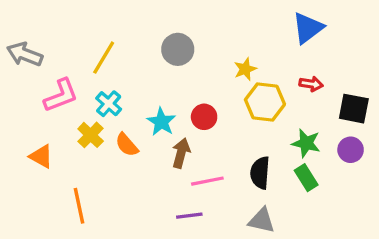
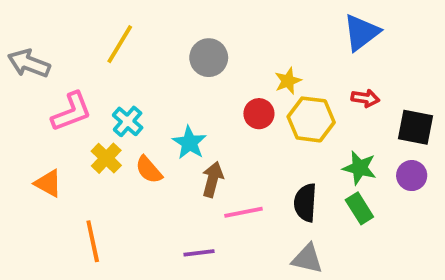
yellow line: (104, 58) -> (120, 44), moved
red circle: (204, 117) -> (259, 114), moved
purple line: (189, 216) -> (199, 253), moved

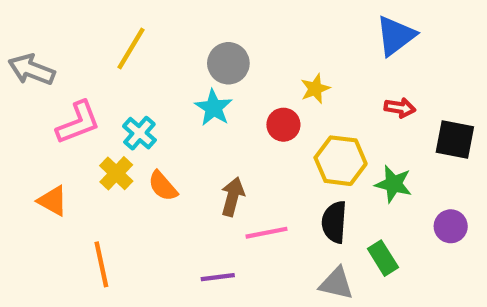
yellow hexagon: (311, 119) -> (341, 161), moved
cyan star: (189, 143) -> (214, 108), moved
purple circle: (412, 176) -> (451, 226), moved
green rectangle: (359, 208) -> (383, 258), moved

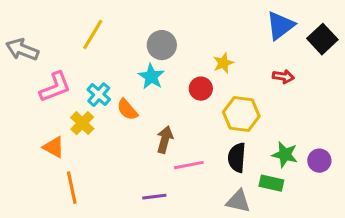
black square: (455, 139) -> (322, 39), moved, turned 36
green star: (394, 184) -> (285, 155), moved
orange semicircle: (163, 186) -> (127, 110), moved
orange triangle: (53, 201) -> (54, 147), moved
green rectangle: (383, 258) -> (271, 183), turned -45

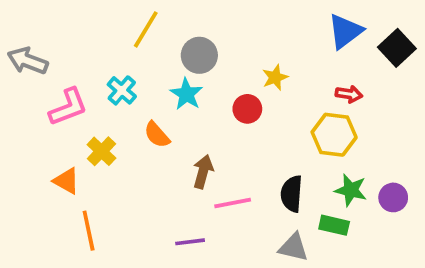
yellow line: (93, 35) -> (146, 29), moved
cyan cross: (99, 95) -> (122, 90), moved
yellow hexagon: (241, 114) -> (334, 135), moved

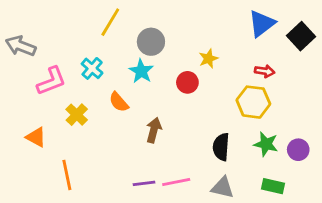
orange triangle: (66, 181) -> (36, 137), moved
pink line: (233, 203) -> (176, 182), moved
green rectangle: (334, 225) -> (273, 186), moved

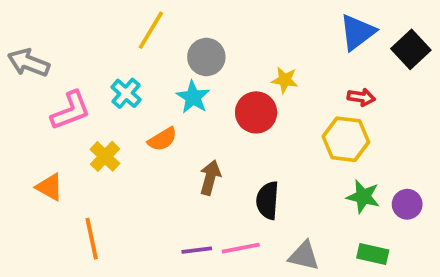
yellow star: (208, 59) -> (285, 80), turned 30
red circle: (187, 82) -> (256, 112), size x1.4
orange semicircle: (119, 102) -> (162, 139), turned -80
black semicircle: (221, 147) -> (268, 200), moved

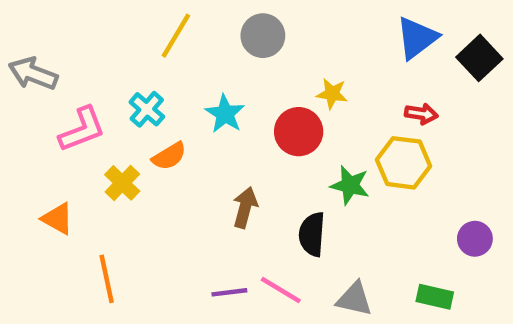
gray circle: (206, 57) -> (263, 36), moved
orange semicircle: (162, 139) -> (169, 156), moved
green star: (363, 197) -> (350, 185), moved
pink line: (241, 248) -> (281, 290), turned 42

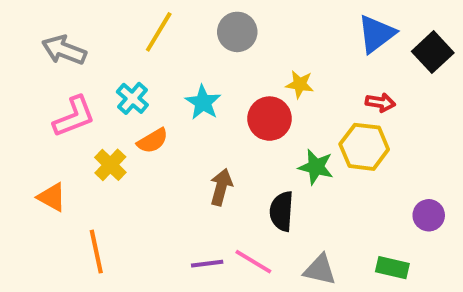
gray arrow: (33, 74) -> (64, 50), moved

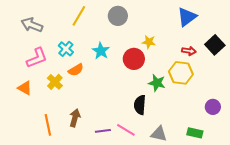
black square: (433, 52) -> (215, 45), moved
brown arrow: (221, 187) -> (75, 118), moved
orange triangle: (52, 197) -> (25, 88), moved

